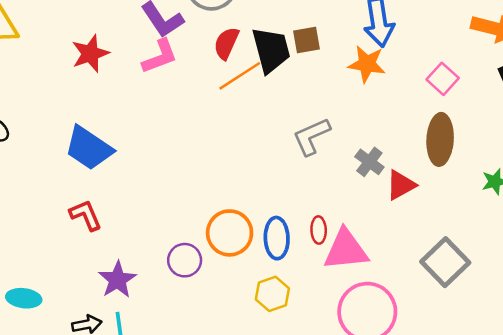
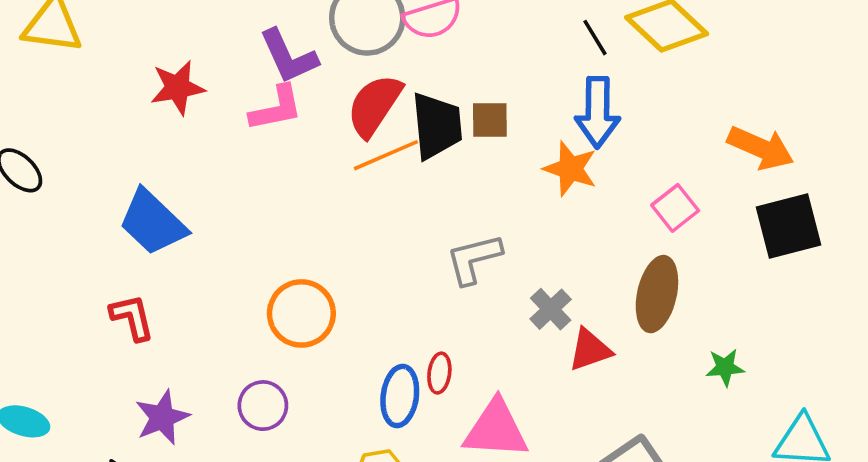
red semicircle: (226, 43) -> (374, 105), size x1.4
red ellipse: (319, 230) -> (439, 373), moved
orange circle: (230, 233) -> (301, 313), moved

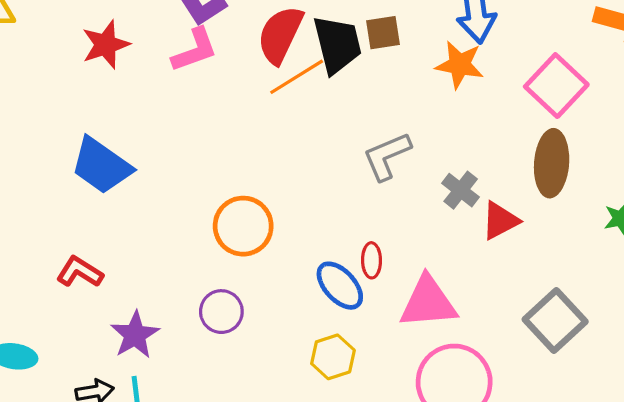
pink square: (675, 208) -> (556, 86), size x1.5
red L-shape: (132, 317) -> (80, 272), moved, turned -36
blue ellipse: (400, 396) -> (340, 286), turned -42

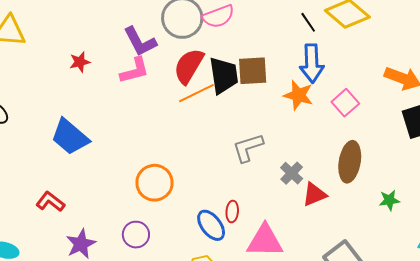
brown square: (383, 33) -> (253, 71), size x1.4
red star: (106, 45) -> (80, 62), size x0.7
pink square: (556, 86) -> (345, 103), moved, size x0.7

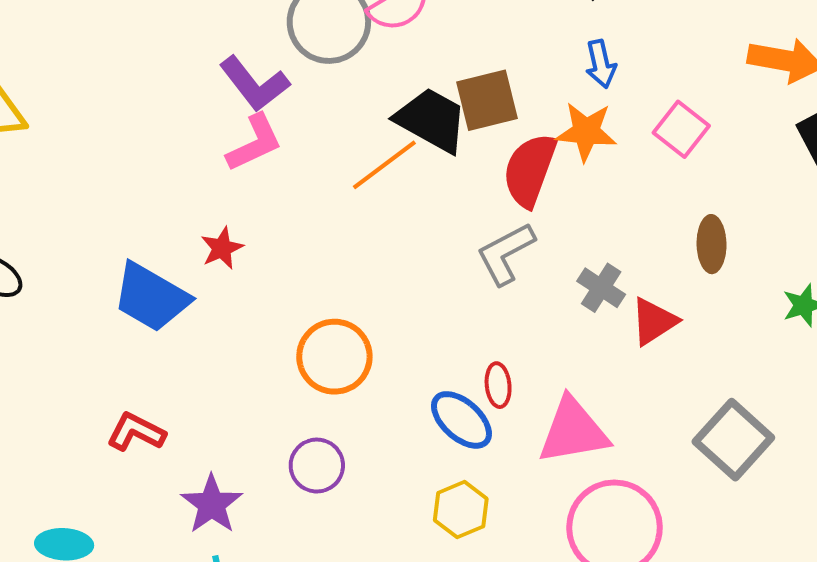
red star: (80, 62) -> (222, 248), moved
blue arrow: (312, 63) -> (601, 64), size x0.6
red semicircle: (189, 66) -> (530, 170), moved
black trapezoid: (224, 75) -> (431, 120), turned -42
brown ellipse: (350, 162) -> (712, 244), size x0.7

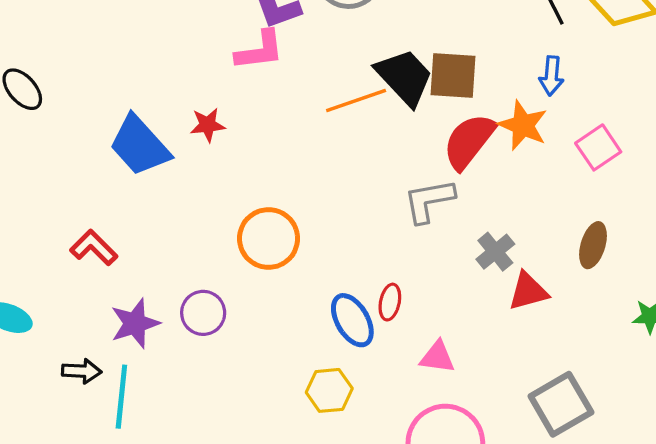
pink triangle: (573, 431) -> (437, 357), size x0.6
purple circle: (317, 466) -> (203, 313), moved

